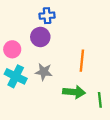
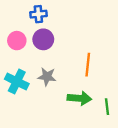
blue cross: (47, 16) -> (38, 14), moved
pink circle: (12, 49) -> (17, 41), moved

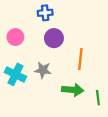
blue cross: (38, 14) -> (45, 13), moved
purple circle: (43, 39) -> (54, 38), moved

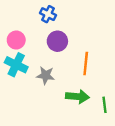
blue cross: (45, 13) -> (48, 14), turned 32
cyan cross: (15, 74) -> (16, 65), moved

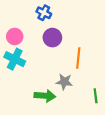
gray star: (46, 75) -> (64, 82), moved
green arrow: (77, 97) -> (45, 96), moved

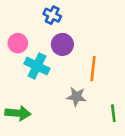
cyan cross: (15, 59) -> (37, 66), moved
green arrow: (45, 96) -> (18, 113), moved

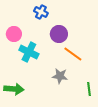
purple circle: (62, 44) -> (59, 34), moved
orange line: (93, 69) -> (73, 54), turned -60

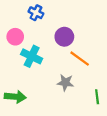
blue cross: (41, 12) -> (36, 13), moved

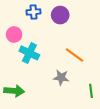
blue cross: (36, 13) -> (34, 12), turned -32
purple circle: (64, 37) -> (60, 15), moved

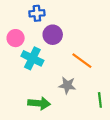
purple circle: (60, 15) -> (53, 35), moved
green arrow: (14, 91) -> (39, 103), moved

